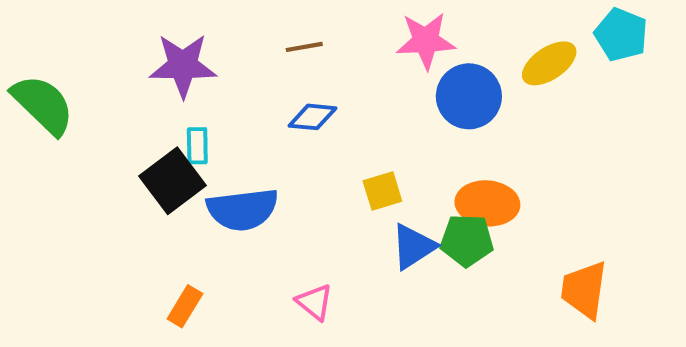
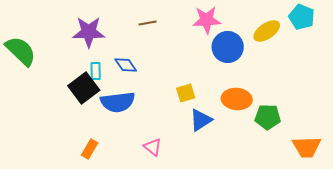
blue diamond: (313, 117) -> (126, 65), moved, turned 50
green pentagon: (467, 240) -> (268, 117), moved
orange trapezoid: (584, 290) -> (307, 147), moved, turned -100

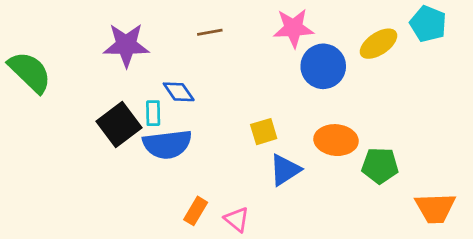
cyan rectangle: (96, 71) -> (153, 113), moved
pink triangle: (153, 147) -> (237, 219), moved
orange rectangle: (90, 149) -> (196, 211), moved

